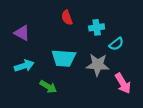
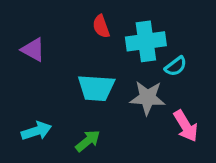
cyan cross: (97, 27) -> (146, 41), size x1.6
cyan arrow: (24, 66) -> (36, 131), moved
green arrow: (48, 87) -> (88, 141), moved, turned -70

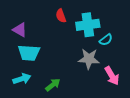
cyan trapezoid: (96, 88) -> (29, 53), moved

